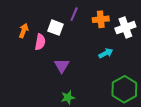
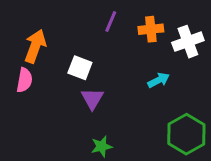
white square: (56, 28) -> (80, 68), moved
orange arrow: (24, 31) -> (35, 46), size x1.5
pink semicircle: (40, 42) -> (24, 80), moved

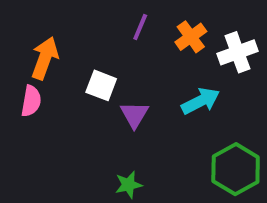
orange cross: (151, 29) -> (191, 37), turned -30
cyan arrow: (159, 80) -> (201, 101), size x1.4
purple triangle: (92, 99) -> (134, 115), moved

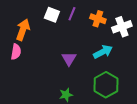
orange cross: (191, 37) -> (98, 19), turned -35
white square: (101, 85) -> (52, 15), moved
green hexagon: (236, 169) -> (106, 85), moved

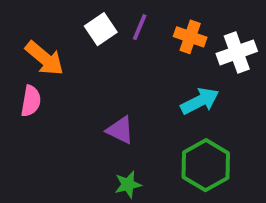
white square: (52, 15) -> (101, 29), turned 35
orange arrow: (23, 30) -> (44, 58), turned 110
purple triangle: (69, 59) -> (120, 130), moved, turned -35

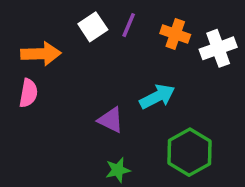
orange arrow: (44, 58) -> (41, 54), turned -42
cyan arrow: (200, 101) -> (157, 97), moved

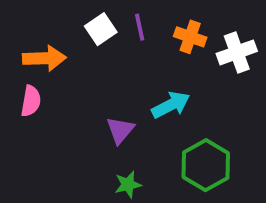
purple line: (129, 25) -> (140, 27), turned -35
purple triangle: (111, 120) -> (120, 130), turned 44

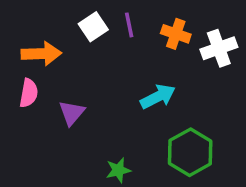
purple triangle: (120, 130) -> (72, 113), moved

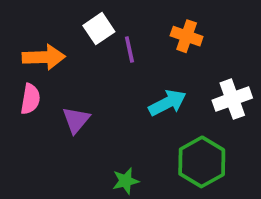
purple line: (129, 25) -> (129, 49), moved
white cross: (219, 48) -> (232, 99), moved

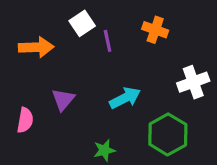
pink semicircle: (30, 99) -> (25, 120), moved
cyan arrow: (167, 103) -> (125, 98), moved

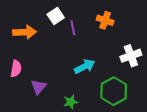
purple triangle: (63, 100) -> (39, 87), moved
pink semicircle: (25, 120) -> (16, 69), moved

